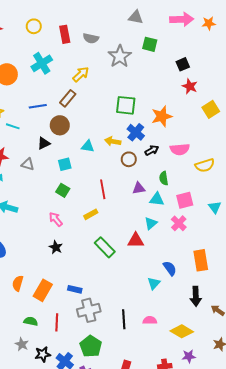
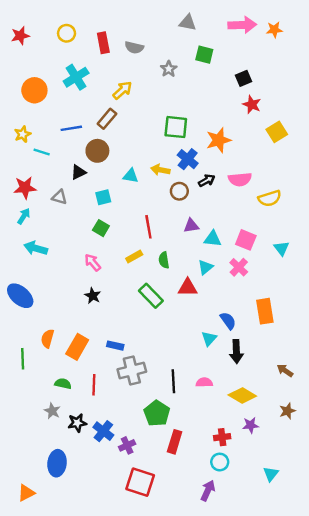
gray star: (120, 56) -> (169, 69), size x0.6
green semicircle: (164, 178) -> (164, 260), moved
pink square: (185, 200) -> (246, 240), turned 36
black arrow: (196, 296) -> (236, 352), moved
green pentagon: (91, 346) -> (157, 413), moved

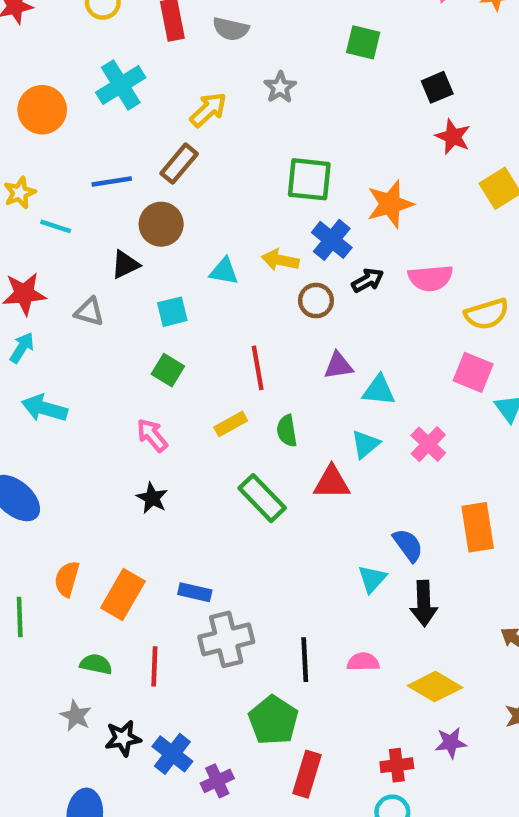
gray star: (169, 69) -> (280, 87), moved
pink square: (246, 240) -> (473, 372), moved

